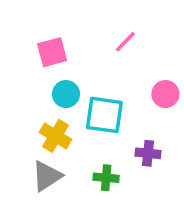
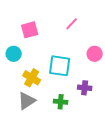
cyan circle: (66, 94) -> (14, 54), moved

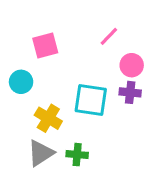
pink circle: (95, 54) -> (132, 65), moved
purple cross: (85, 88) -> (130, 92), moved
green cross: (61, 102) -> (77, 155), moved

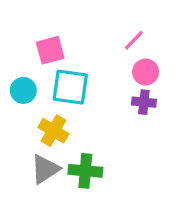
pink line: (109, 36) -> (134, 40), moved
cyan square: (91, 100) -> (70, 87), moved
green cross: (77, 155) -> (85, 171), size x1.4

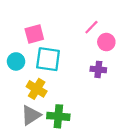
pink circle: (146, 72) -> (106, 42), moved

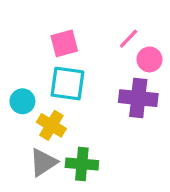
pink square: (34, 34) -> (64, 43), moved
cyan circle: (16, 61) -> (22, 101), moved
purple cross: (98, 69) -> (138, 98), size x1.6

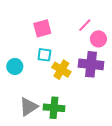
cyan square: (67, 84) -> (44, 55), size x0.6
yellow cross: (51, 125) -> (61, 70), moved

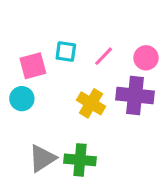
pink line: (85, 25) -> (104, 56), moved
pink square: (42, 28) -> (33, 66), moved
cyan square: (44, 55) -> (66, 52), moved

